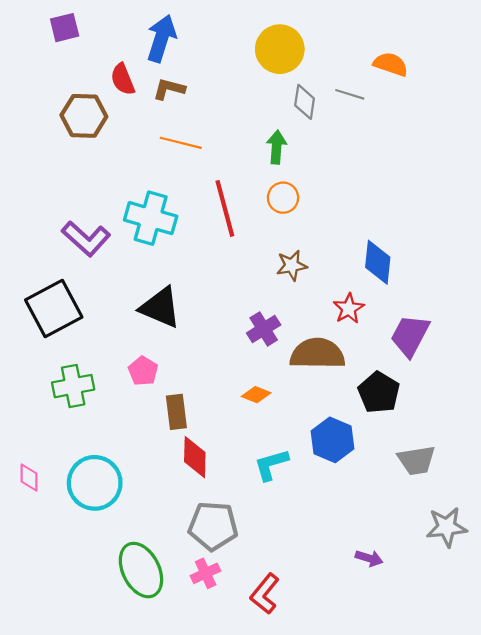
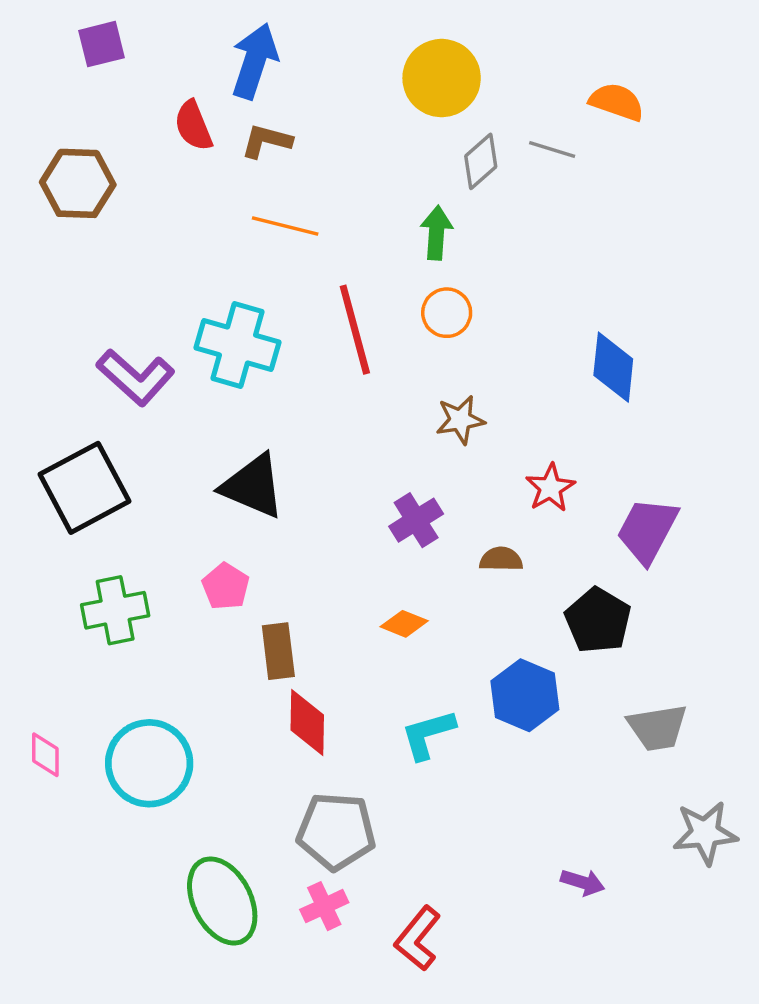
gray diamond: (305, 102) -> (481, 161), turned 40
brown hexagon: (84, 116) -> (78, 183), moved
blue diamond: (378, 262) -> (613, 367), moved
brown semicircle: (317, 354) -> (501, 559), size x0.5

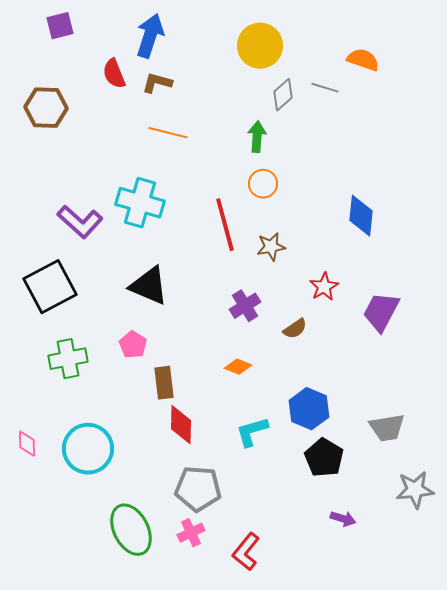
red line: (355, 330) -> (225, 225), moved
brown semicircle: (501, 559) -> (295, 329), turned 145
black pentagon: (598, 620) -> (324, 458), moved

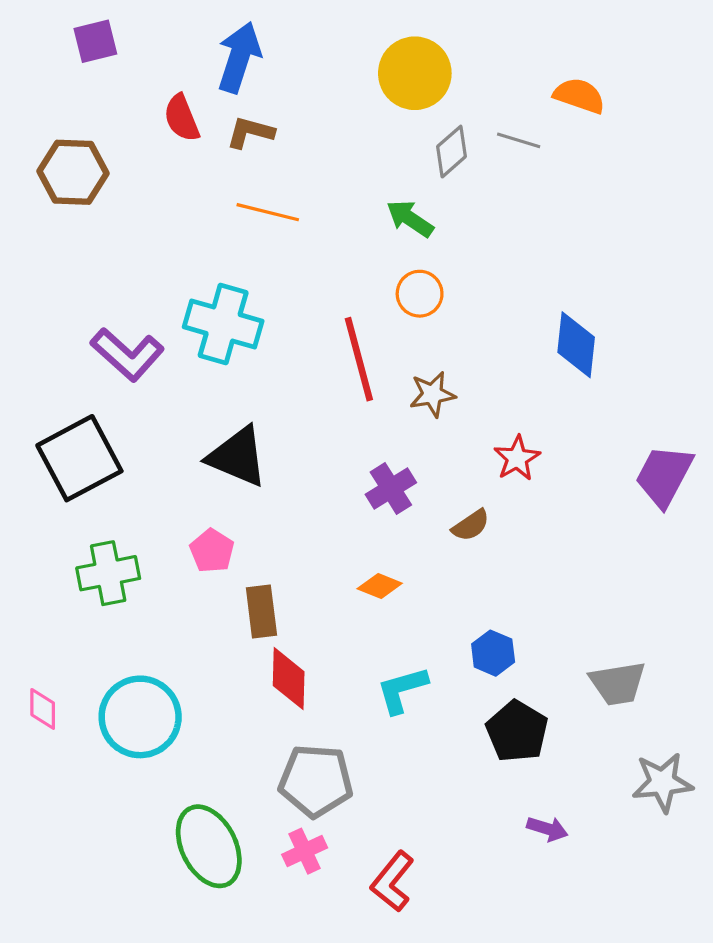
green arrow: (257, 137) -> (410, 219), turned -60
purple trapezoid: (381, 312) -> (664, 476), moved
blue hexagon: (309, 409) -> (493, 653), size x0.7

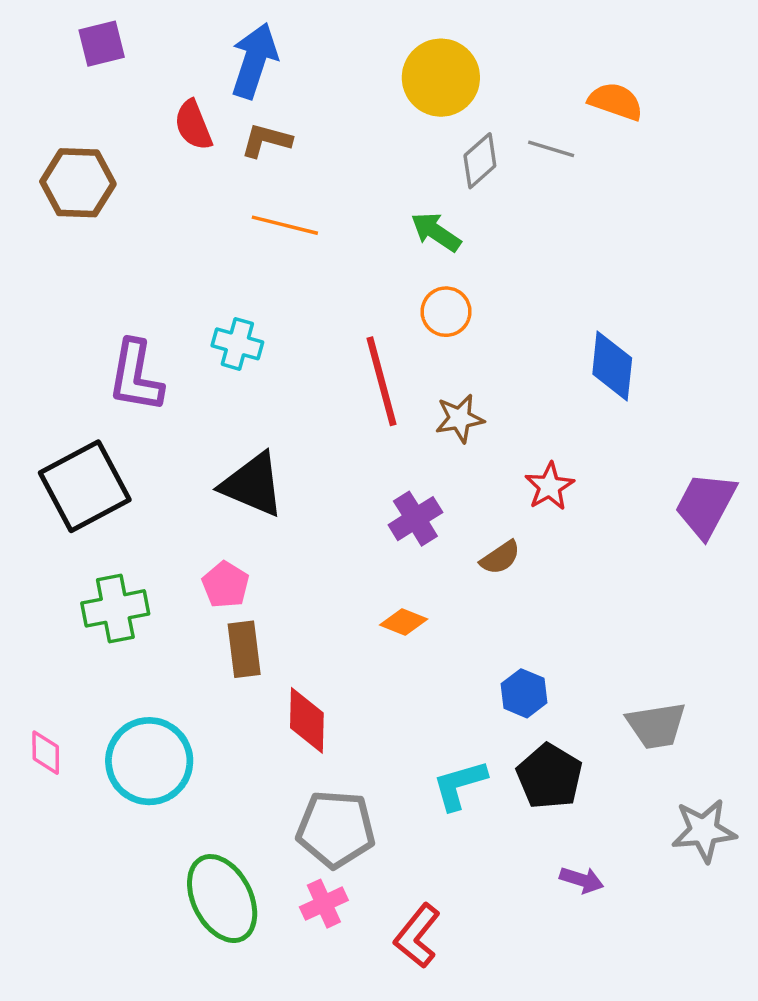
cyan cross: (223, 324) -> (237, 344), size x0.6
purple L-shape: (127, 354) -> (136, 376), turned 58
brown rectangle: (261, 612) -> (244, 649), moved
cyan L-shape: (402, 690) -> (460, 785), moved

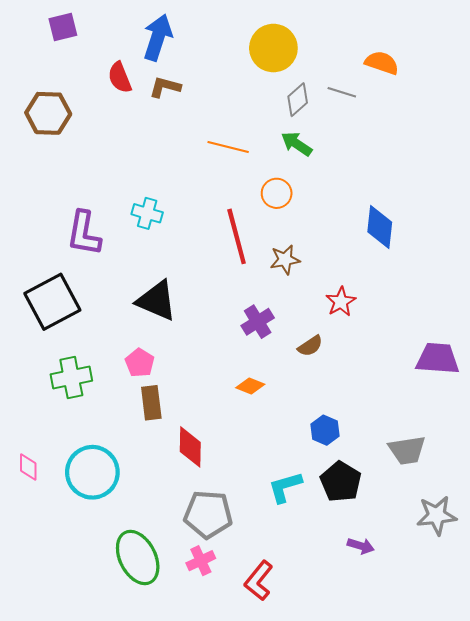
orange line: (285, 225) -> (228, 147), moved
green arrow: (436, 232) -> (297, 144), moved
purple trapezoid: (705, 505) -> (438, 359), moved, turned 66

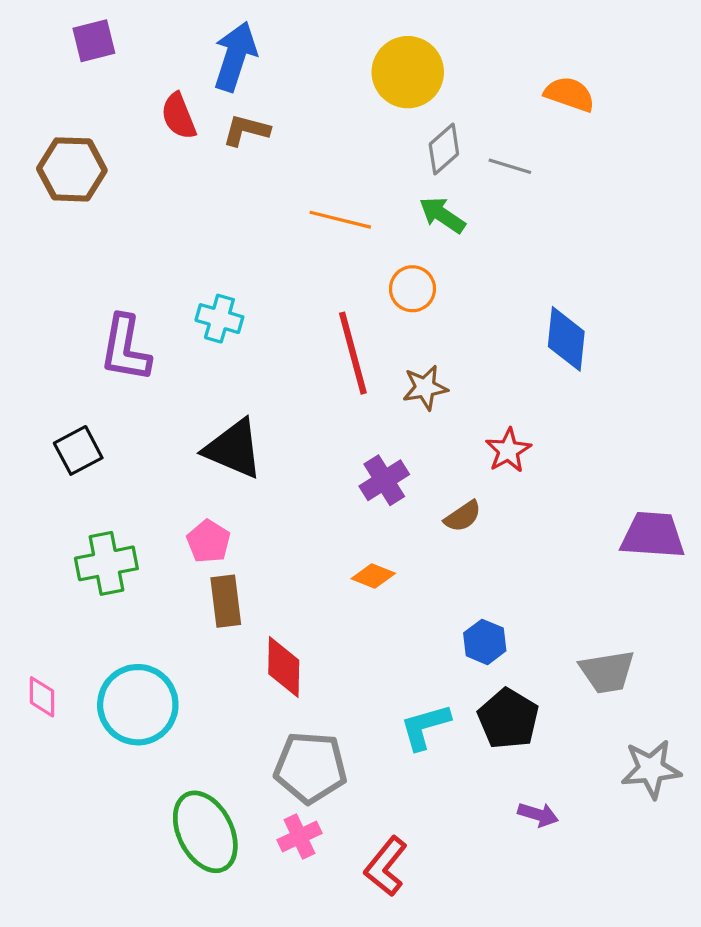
gray line: (342, 92) -> (510, 166), moved
black square: (52, 302) -> (78, 450), size x0.6

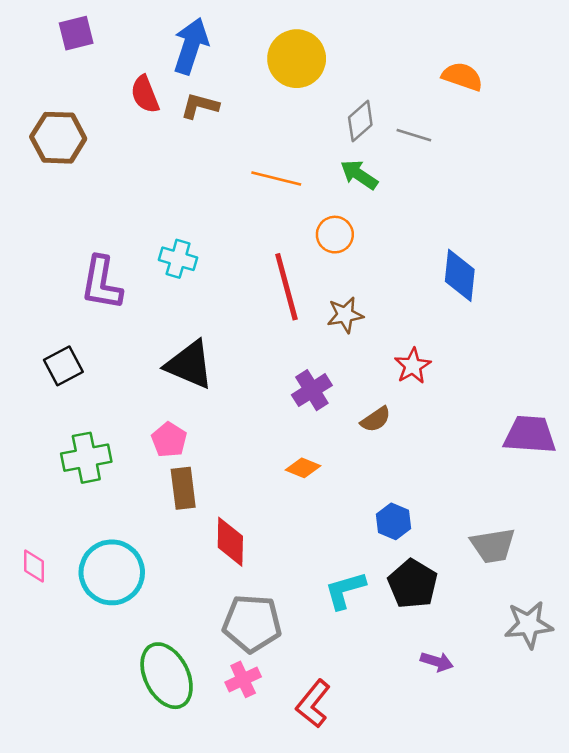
yellow circle: (408, 72) -> (297, 59), moved

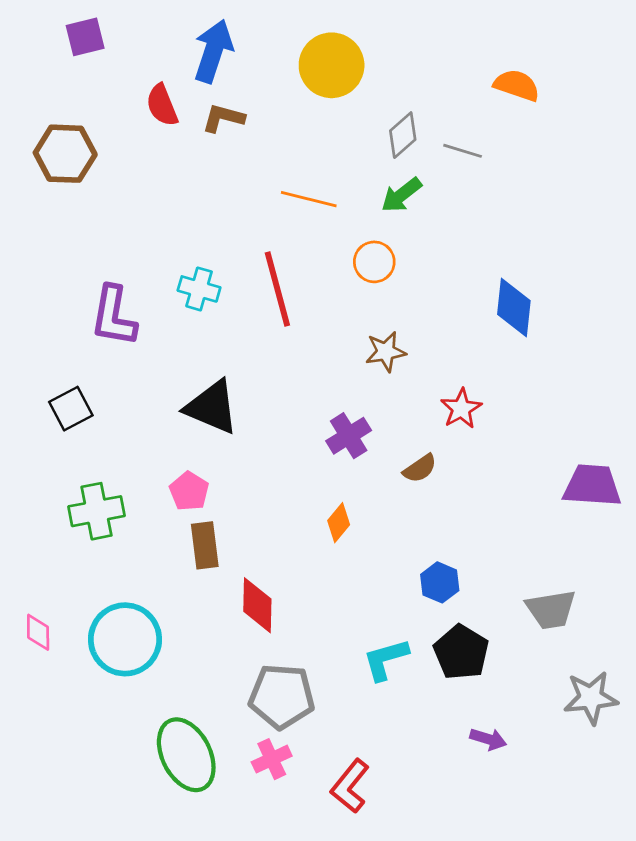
green arrow: (359, 175) -> (401, 195), turned -72
red line: (286, 287) -> (277, 289), moved
orange diamond: (303, 468) -> (339, 523), turned -72

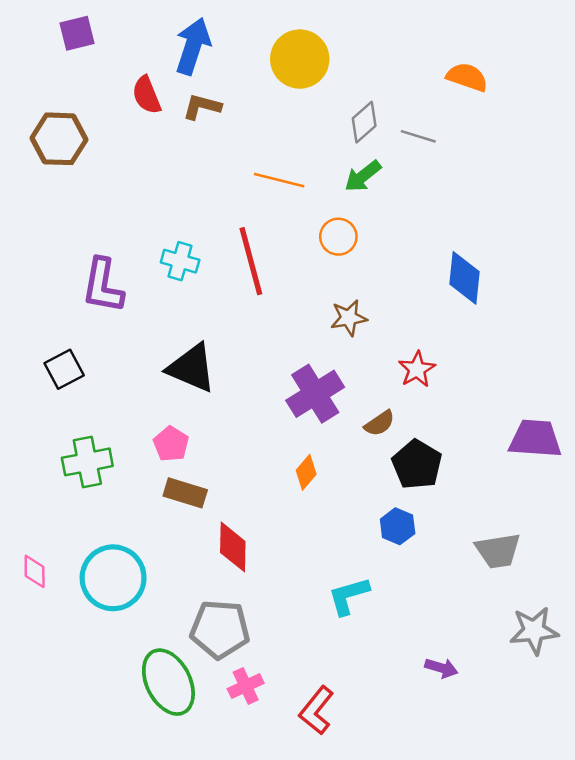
purple cross: (349, 436) -> (315, 394), size x1.4
brown rectangle: (205, 545) -> (185, 493), turned -66
black pentagon: (461, 652) -> (417, 465), moved
gray pentagon: (282, 696) -> (220, 629), moved

